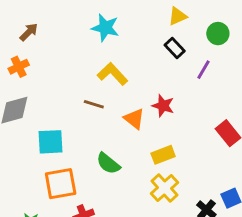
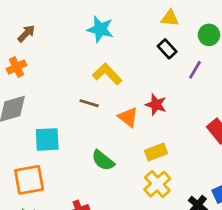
yellow triangle: (178, 16) -> (170, 18), turned 30
orange square: (61, 184) -> (29, 180), moved

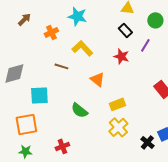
orange cross: (17, 67) -> (51, 32), moved
brown line: (89, 103) -> (61, 66), moved
red star: (156, 105) -> (121, 56), moved

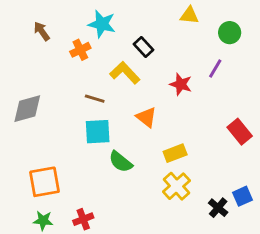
cyan star: (77, 16) -> (102, 24), moved
brown arrow: (24, 19) -> (42, 31), turned -80
black rectangle: (125, 30) -> (144, 47), moved
cyan square: (39, 95) -> (98, 132), moved
red cross: (62, 146) -> (83, 219), moved

